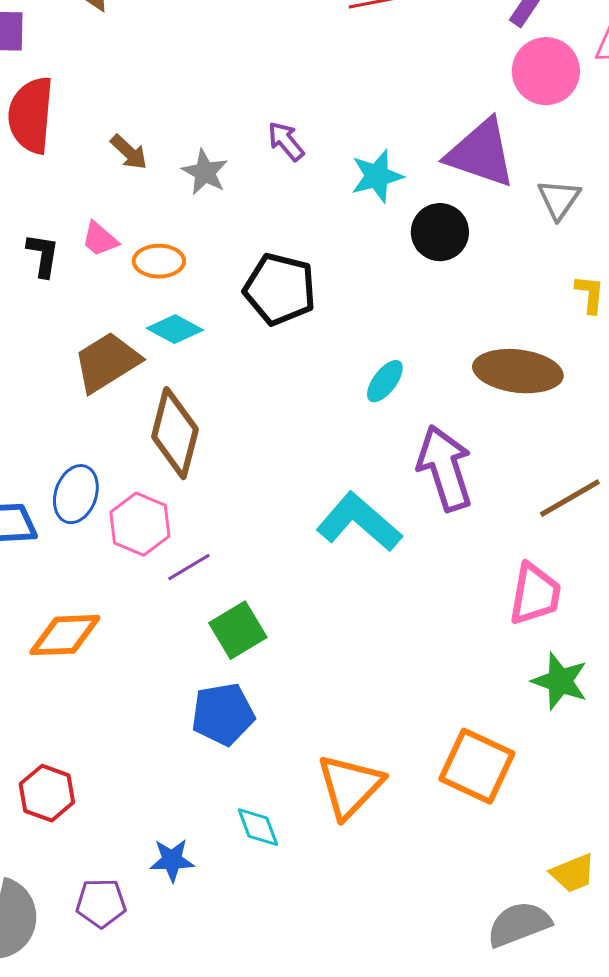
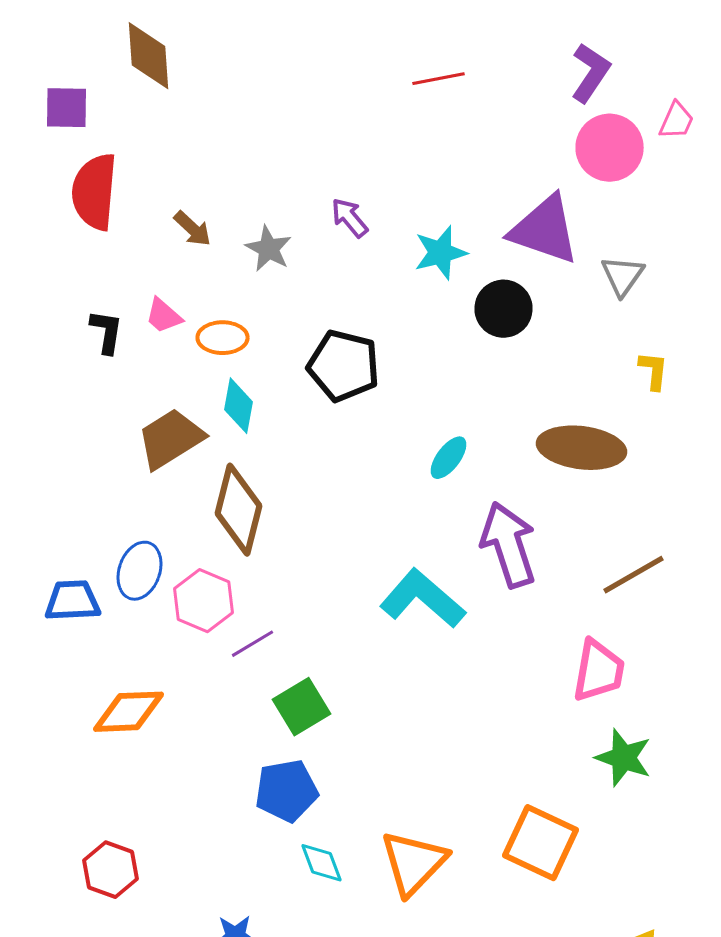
cyan diamond: (175, 329) -> (238, 406), turned 72
cyan diamond: (258, 827) -> (322, 863), moved

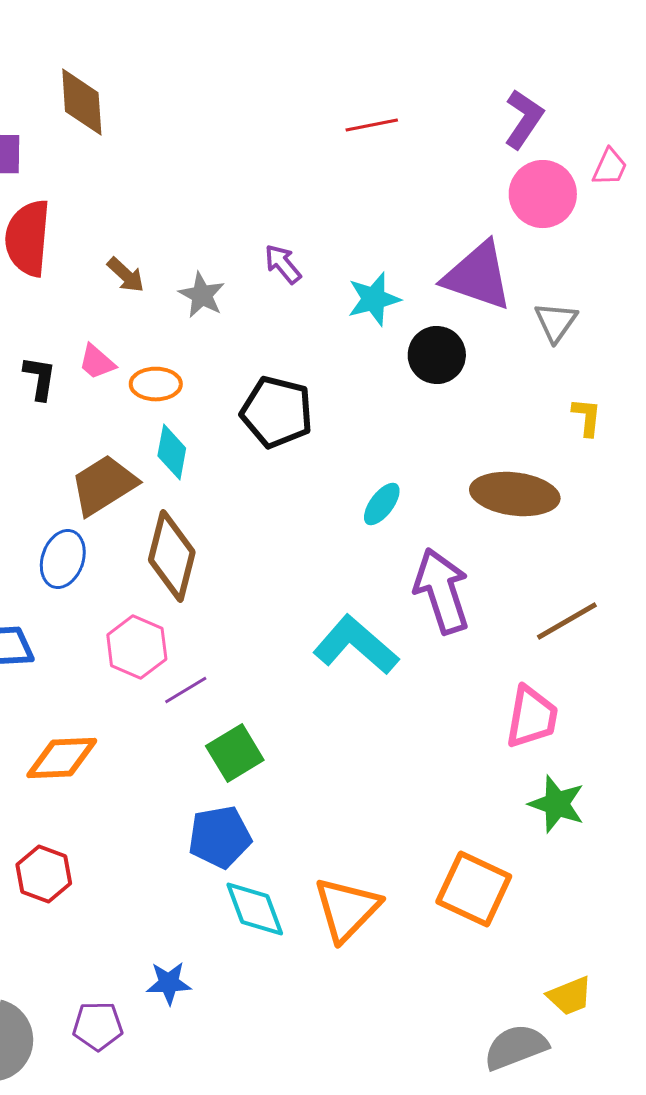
blue ellipse: (140, 571) -> (63, 559), moved
cyan diamond: (322, 863) -> (255, 909), size x1.4
red hexagon: (110, 870) -> (44, 874), moved

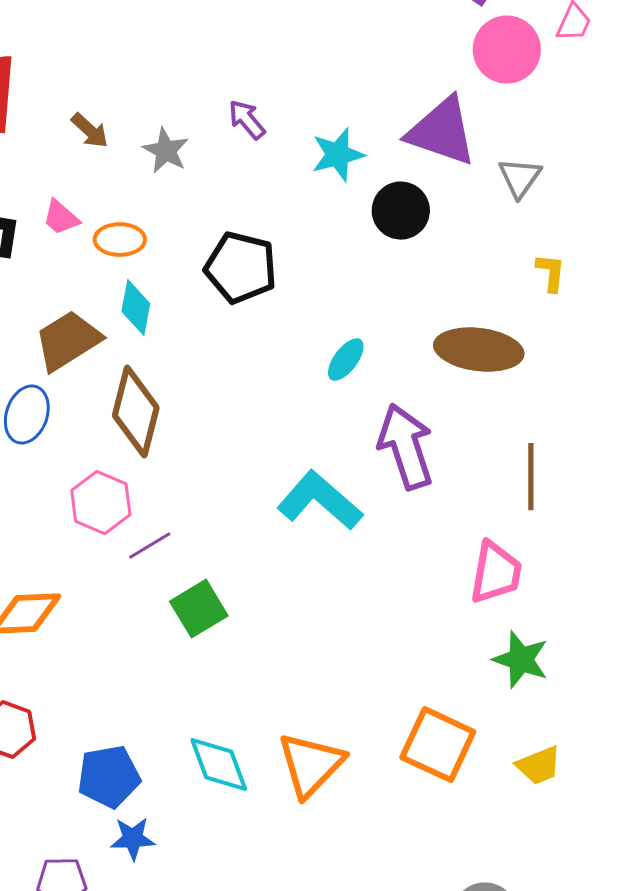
brown line: (567, 621) -> (531, 477), turned -60
blue pentagon: (220, 837) -> (109, 777), moved
yellow trapezoid: (570, 996) -> (539, 766), moved

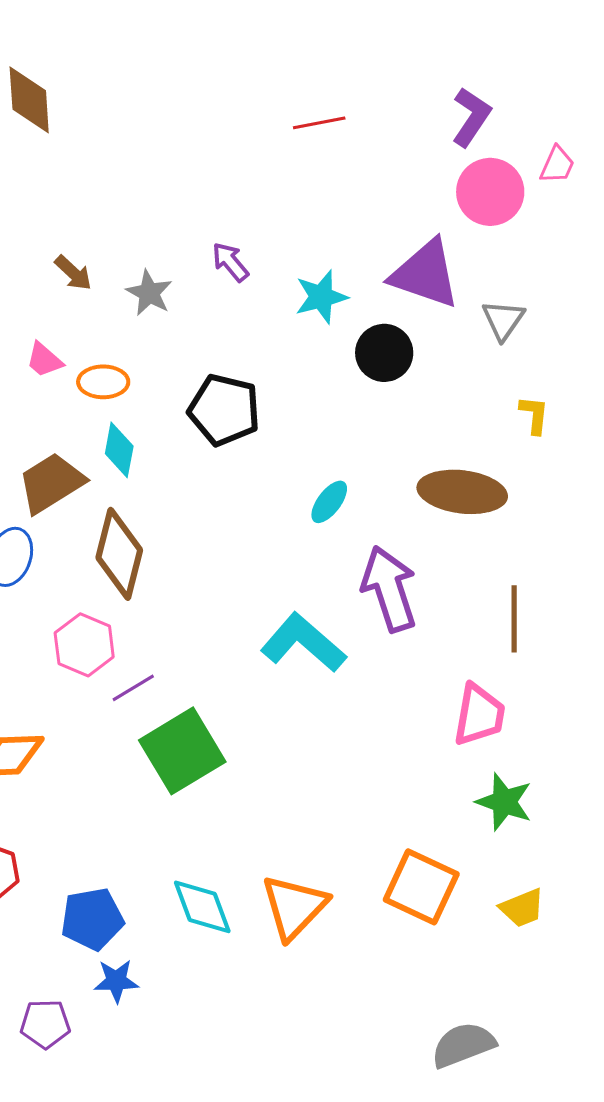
green square: (199, 609) -> (182, 751), size x1.5

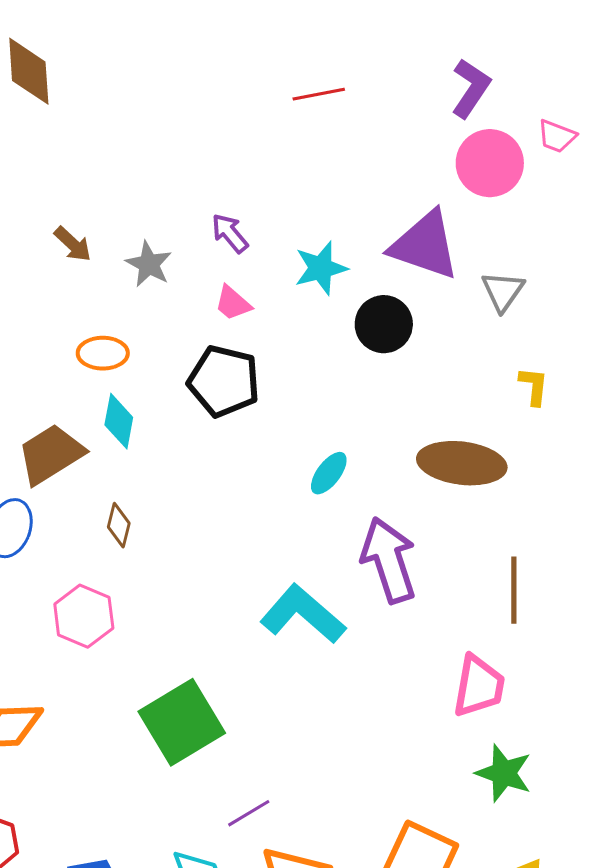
pink trapezoid: (557, 165) -> (557, 136), turned 87
pink trapezoid: (44, 360) -> (233, 303), moved
brown diamond: (119, 554) -> (119, 525), size x0.5
purple line: (133, 688) -> (249, 813), moved

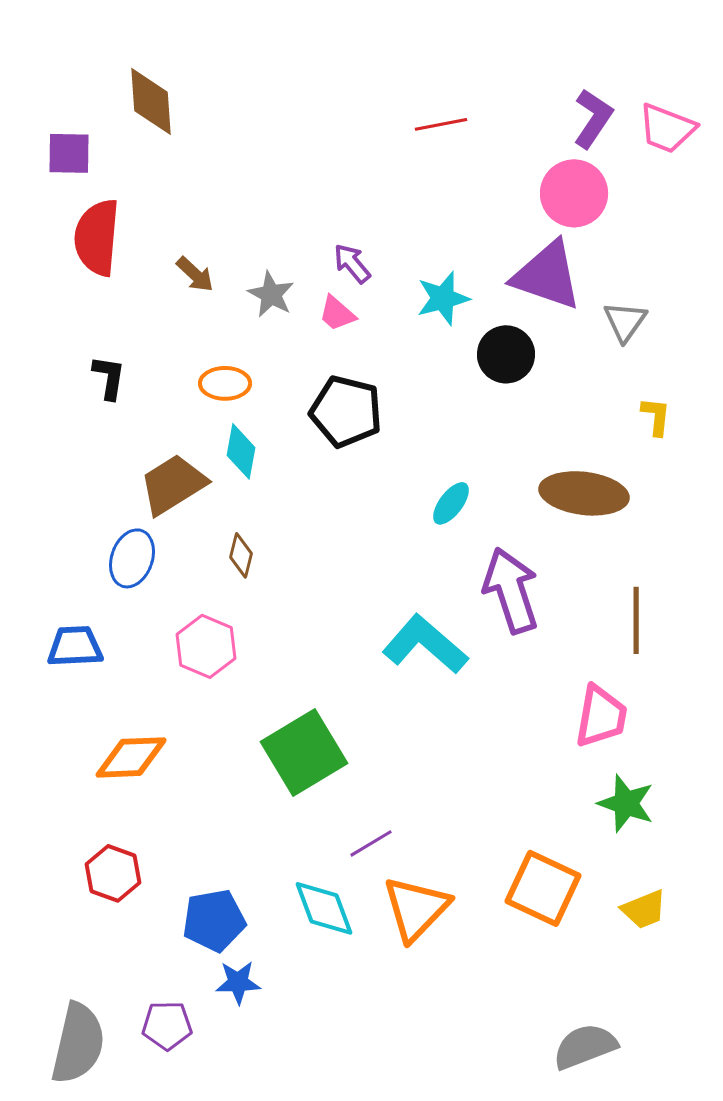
pink trapezoid: (557, 136) -> (667, 128), moved, size x1.5
pink circle: (490, 163) -> (574, 193), moved
pink trapezoid: (233, 303) -> (337, 313), moved

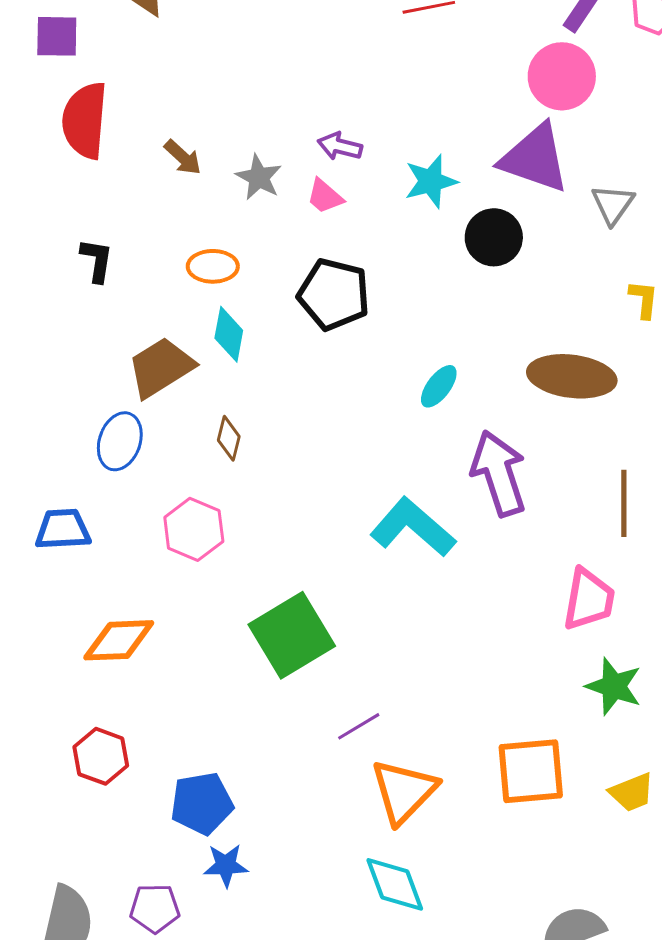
purple arrow: (352, 263) -> (340, 146), turned -36
orange square: (543, 888) -> (531, 771), turned -30
cyan diamond: (324, 908) -> (395, 884), moved

